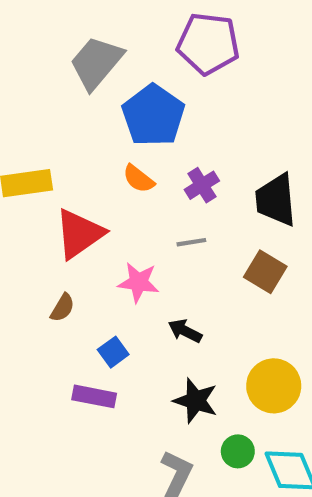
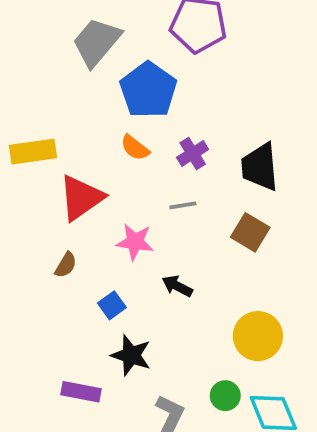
purple rectangle: (94, 396) -> (81, 392), moved
black star: (196, 401) -> (131, 355), moved

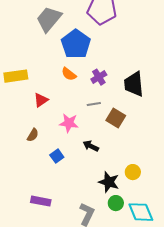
red triangle: (81, 198) -> (41, 100), size x0.6
brown square: (250, 232) -> (116, 118), moved
yellow circle: (258, 336) -> (133, 172), size x0.6
black star: (131, 355) -> (109, 182), moved

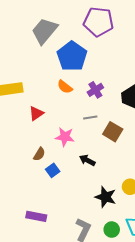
brown semicircle: (33, 135) -> (39, 154), moved
green circle: (116, 203) -> (112, 230), moved

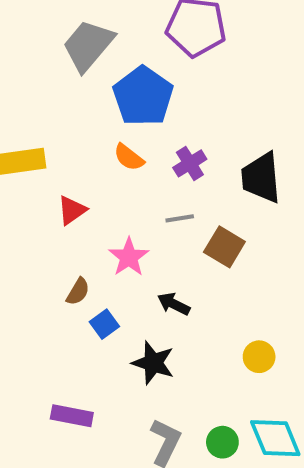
pink star: (65, 137) -> (129, 257), turned 30
black star: (106, 197) -> (153, 363), moved

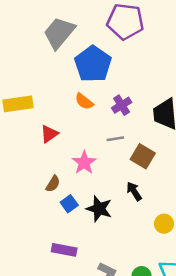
black arrow: (174, 304) -> (134, 191), moved, turned 30
black star: (153, 363) -> (99, 209), moved
purple rectangle: (72, 416) -> (64, 250), moved

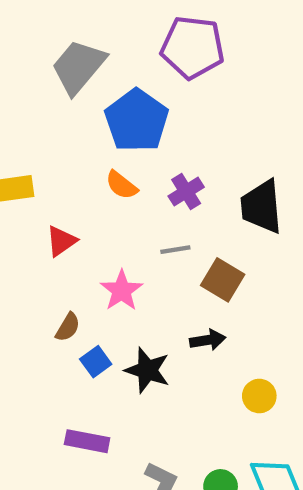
black arrow: (134, 191) -> (208, 340), turned 114

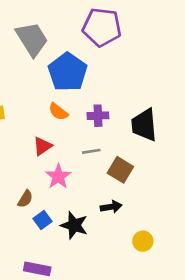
gray trapezoid: (78, 67) -> (32, 39), turned 108
purple cross: (186, 192) -> (98, 116), turned 30
red triangle: (61, 241) -> (42, 146), moved

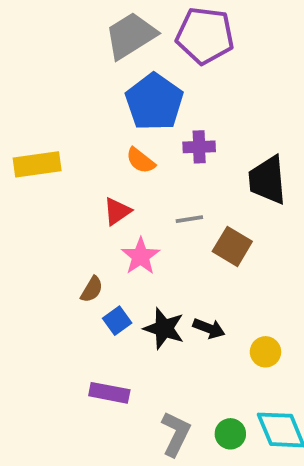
gray trapezoid: (32, 39) -> (131, 36), moved, turned -90
purple cross: (98, 116) -> (199, 147), moved
black arrow: (111, 207) -> (209, 328), moved, turned 30

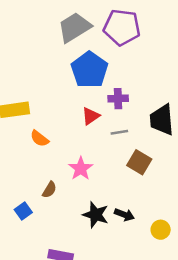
orange semicircle: (141, 161) -> (39, 139), moved
red triangle: (117, 211) -> (91, 116), moved
gray line: (189, 219) -> (119, 132), moved
blue square: (117, 321) -> (23, 211), moved

